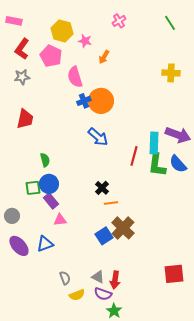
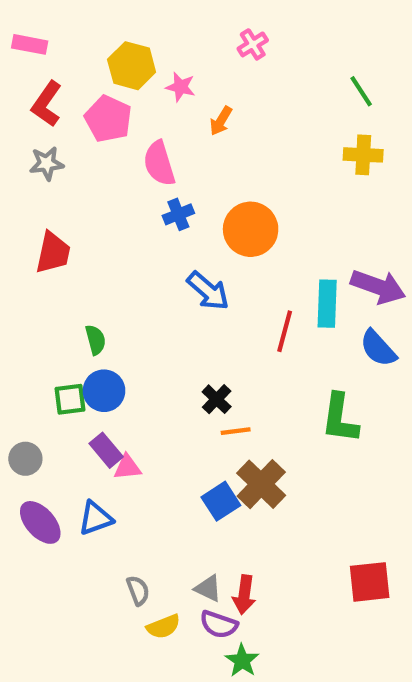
green line: (170, 23) -> (361, 91), moved
orange circle: (101, 101) -> (251, 229), moved
green L-shape: (157, 165) -> (340, 418), moved
purple rectangle: (51, 201) -> (106, 450), moved

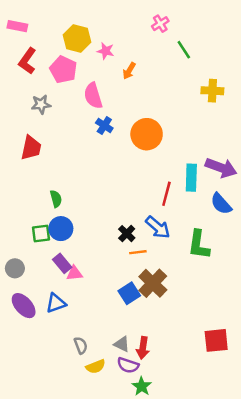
pink cross: (253, 44) -> (160, 24), moved
green line: (361, 91) -> (184, 50), moved
gray star: (47, 163) -> (41, 104), moved
blue cross: (178, 214) -> (104, 125), turned -35
blue arrow: (208, 291) -> (158, 227), moved

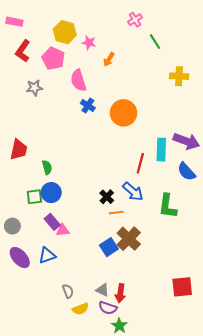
red trapezoid: (31, 148) -> (19, 150), moved

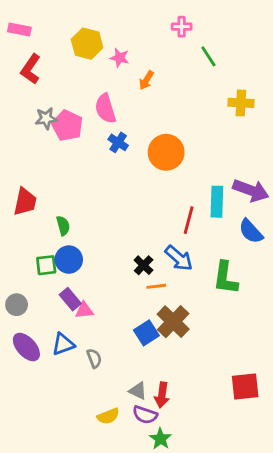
pink cross: (135, 20) -> (182, 27), turned 32
pink pentagon: (53, 58) -> (67, 125), moved
gray semicircle: (68, 291) -> (94, 358), moved

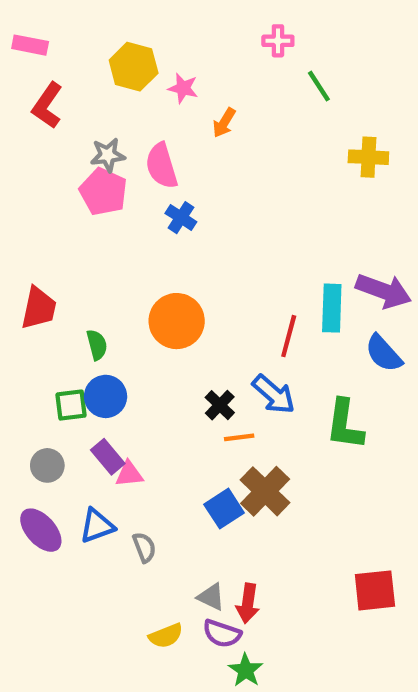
gray star: (46, 118) -> (108, 155), moved
orange circle: (166, 152) -> (177, 321), moved
gray circle: (17, 305) -> (47, 465), moved

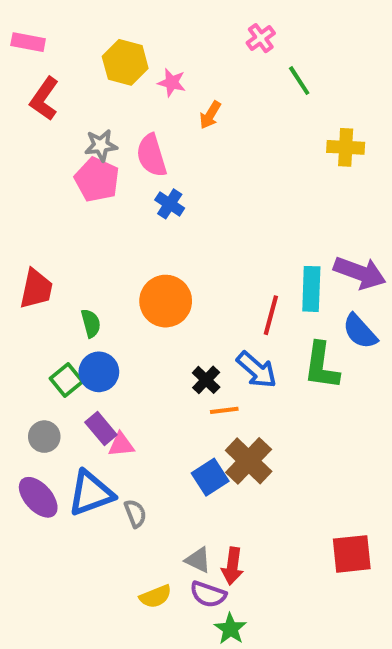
pink cross: (278, 41) -> (261, 38), turned -36
green square: (71, 405) -> (67, 380), turned -32
green L-shape: (345, 424) -> (321, 366), moved
blue triangle: (97, 526) -> (91, 493), size x1.4

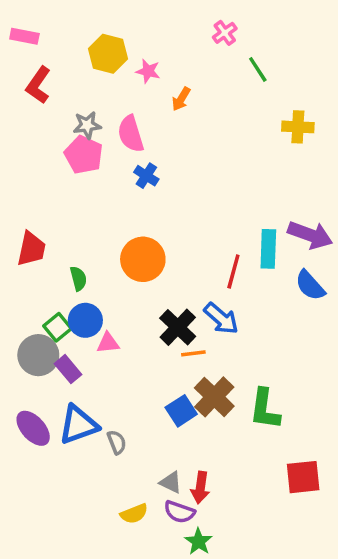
green L-shape: (321, 366) -> (265, 409), moved
black cross: (206, 380) -> (178, 327), size x1.5
purple rectangle: (101, 428) -> (68, 369), moved
gray circle: (44, 437) -> (38, 355), moved, size x1.5
pink triangle: (121, 445) -> (108, 343), moved

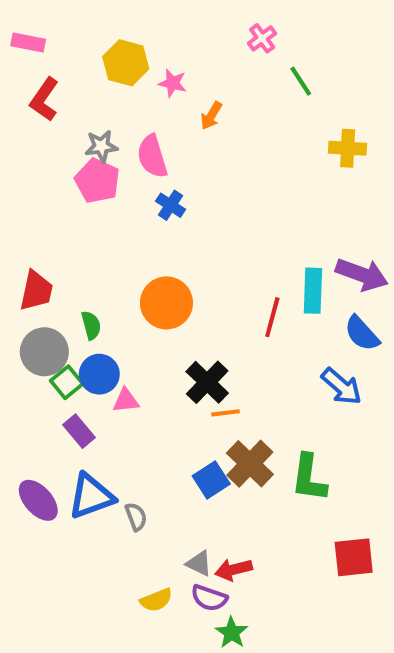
blue arrow: (221, 319) -> (341, 386), moved
gray circle: (38, 355) -> (44, 352), moved
red arrow: (200, 488) -> (234, 570), turned 68

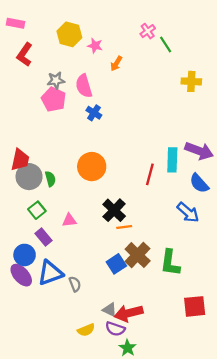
pink cross: (262, 38) -> (148, 31), moved
gray circle: (44, 352) -> (29, 177), moved
blue circle: (99, 374) -> (25, 255), moved
red arrow: (234, 570) -> (129, 313), size x1.4

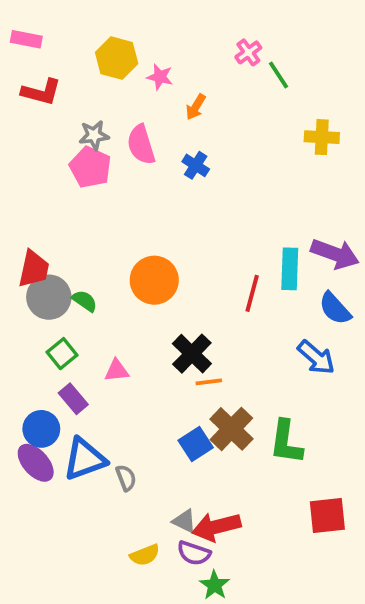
red L-shape: (25, 55) -> (41, 92), turned -110
blue cross: (94, 113) -> (196, 165), moved
green semicircle: (50, 179) -> (85, 301), turned -40

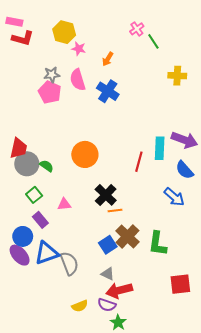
pink star: (160, 77) -> (79, 49), moved
red L-shape: (41, 92) -> (23, 38), moved
blue cross: (196, 165) -> (108, 91), size x1.5
gray semicircle: (126, 478) -> (69, 263), size x1.6
gray triangle: (184, 521) -> (108, 274), moved

